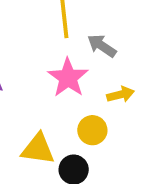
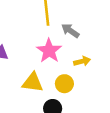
yellow triangle: (38, 149) -> (33, 83), moved

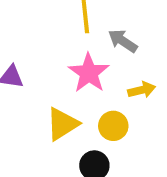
yellow triangle: (33, 83) -> (62, 124), turned -40

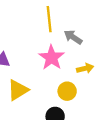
yellow triangle: (62, 124) -> (18, 90), moved

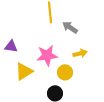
pink star: (51, 58) -> (47, 55), moved, turned 30

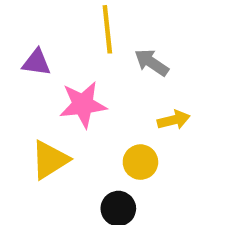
purple triangle: (11, 46) -> (36, 62), moved
pink star: (47, 55) -> (83, 105), moved

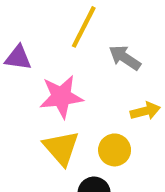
yellow line: (107, 29) -> (84, 27), turned 33
yellow triangle: (50, 160) -> (61, 148), moved, turned -39

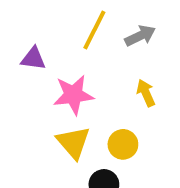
gray arrow: (125, 58) -> (140, 36), moved, turned 120
yellow arrow: (145, 111) -> (146, 93), moved, turned -100

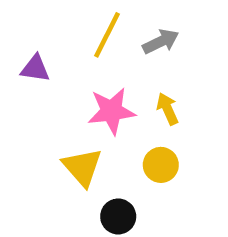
pink star: (73, 95) -> (111, 111), moved
yellow circle: (123, 144) -> (161, 165), moved

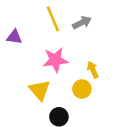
yellow line: (107, 35) -> (53, 19), turned -50
yellow arrow: (168, 109) -> (93, 70), moved

